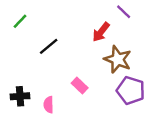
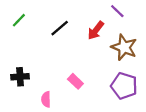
black line: (49, 46) -> (60, 28), moved
brown star: (118, 59) -> (124, 47), moved
black cross: (20, 96) -> (20, 77), moved

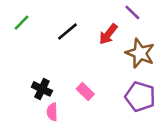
black cross: (20, 77) -> (42, 89), moved, turned 30

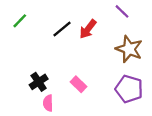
red arrow: (108, 34) -> (88, 29), moved
black cross: (42, 89) -> (39, 82), turned 30

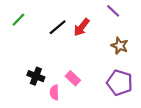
brown star: (129, 49) -> (120, 46), size x0.7
black cross: (39, 82) -> (36, 76), turned -35
pink semicircle: (48, 103) -> (54, 92), moved

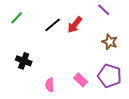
black cross: (36, 76) -> (24, 61), moved
pink rectangle: (73, 78) -> (81, 80), moved

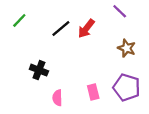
black cross: (24, 61) -> (39, 70), moved
pink rectangle: (81, 80) -> (93, 92), turned 32

